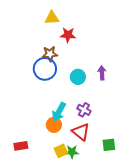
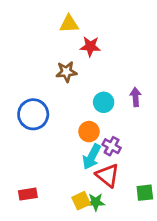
blue circle: (45, 69) -> (33, 114), moved
cyan arrow: (59, 112) -> (92, 157), moved
orange circle: (54, 125) -> (89, 132), moved

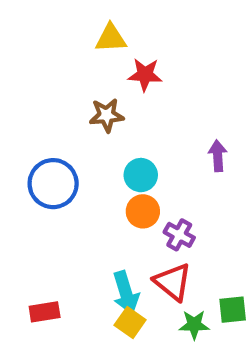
cyan circle: (104, 102) -> (141, 175), moved
cyan arrow: (92, 157) -> (126, 293), moved, turned -45
yellow square: (81, 201) -> (130, 323), turned -30
green star: (96, 202) -> (194, 325), moved

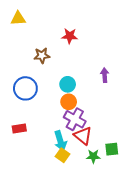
yellow triangle: (111, 38) -> (18, 18), moved
brown star: (107, 115) -> (42, 56), moved
purple cross: (179, 235) -> (75, 119), moved, size x1.5
red rectangle: (45, 312) -> (19, 129), moved

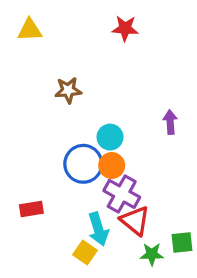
red star: (70, 36) -> (125, 28), moved
blue circle: (25, 88) -> (83, 164), moved
yellow square: (62, 155) -> (85, 252), moved

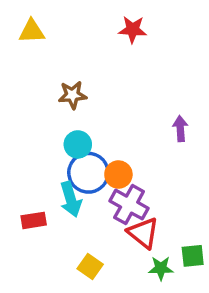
cyan circle: (110, 137) -> (78, 144), moved
cyan arrow: (98, 229) -> (71, 199), moved

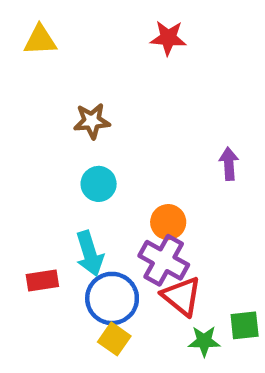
blue circle: (88, 173) -> (112, 298), moved
orange circle: (118, 175) -> (168, 222), moved

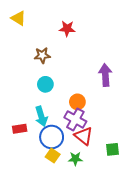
red star: (168, 38) -> (67, 29), moved
yellow triangle: (40, 40) -> (19, 18), turned 35
purple arrow: (229, 164) -> (105, 75), size x1.5
green star: (204, 341) -> (75, 159), moved

